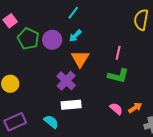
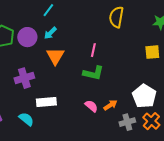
purple cross: (66, 81) -> (24, 78), moved, turned 30

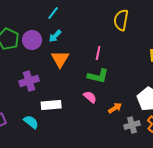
pink semicircle: (91, 106) -> (90, 97), moved

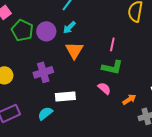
cyan semicircle: (31, 122) -> (45, 113), turned -77

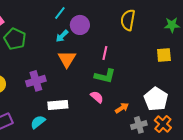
purple circle: (46, 31) -> (80, 25), moved

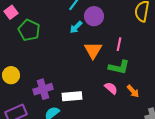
orange triangle: (67, 59) -> (93, 50), moved
purple cross: (36, 81) -> (43, 89), moved
orange arrow: (122, 108) -> (133, 91), moved, turned 80

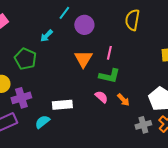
cyan arrow: (76, 27) -> (46, 36), moved
green pentagon: (29, 30) -> (25, 59), moved
purple cross: (43, 89) -> (21, 98), moved

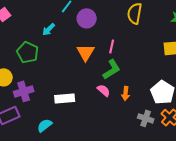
green L-shape: (109, 76) -> (112, 69), turned -45
orange arrow: (123, 100) -> (126, 93), turned 48
cyan semicircle: (42, 122) -> (45, 125), moved
gray cross: (143, 125) -> (146, 118), turned 35

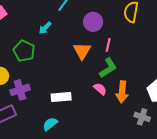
purple circle: (87, 18) -> (93, 22), moved
orange arrow: (126, 93) -> (122, 92), size x1.5
cyan semicircle: (45, 125) -> (50, 124), moved

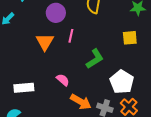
green L-shape: (108, 68) -> (95, 59), moved
orange arrow: (122, 92) -> (81, 102), moved, turned -65

